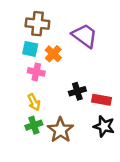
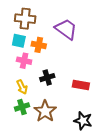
orange cross: (53, 54) -> (39, 45), turned -32
black cross: (77, 91) -> (47, 78), moved
black star: (104, 126) -> (83, 121), moved

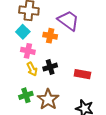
cyan square: (19, 41) -> (23, 32), turned 32
orange cross: (39, 45) -> (50, 36), moved
yellow arrow: (22, 87) -> (32, 69), moved

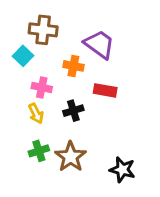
cyan square: (23, 32) -> (23, 56), moved
yellow arrow: (32, 69) -> (36, 113), moved
red rectangle: (82, 74) -> (105, 90), moved

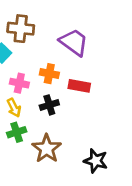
orange cross: (73, 66) -> (49, 74), moved
green cross: (39, 151) -> (17, 132), moved

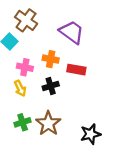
brown cross: (21, 29) -> (26, 20), turned 30
green cross: (17, 132) -> (23, 122), moved
black star: (96, 161) -> (90, 134), turned -30

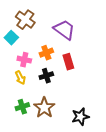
orange cross: (51, 59) -> (46, 53), turned -32
red rectangle: (76, 70) -> (68, 62), turned 63

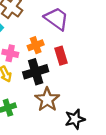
black cross: (46, 76) -> (36, 72), size x1.5
brown star: (44, 108) -> (47, 99), moved

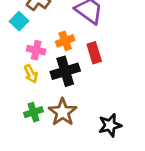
brown star: (47, 99) -> (63, 112), moved

